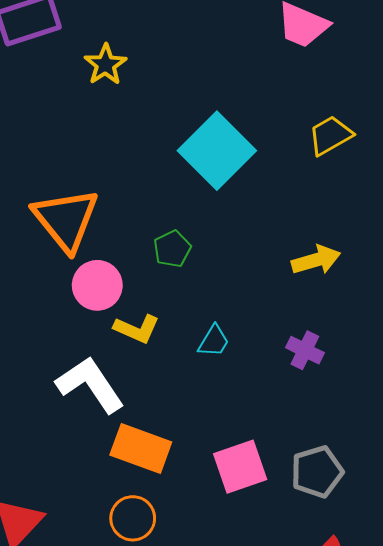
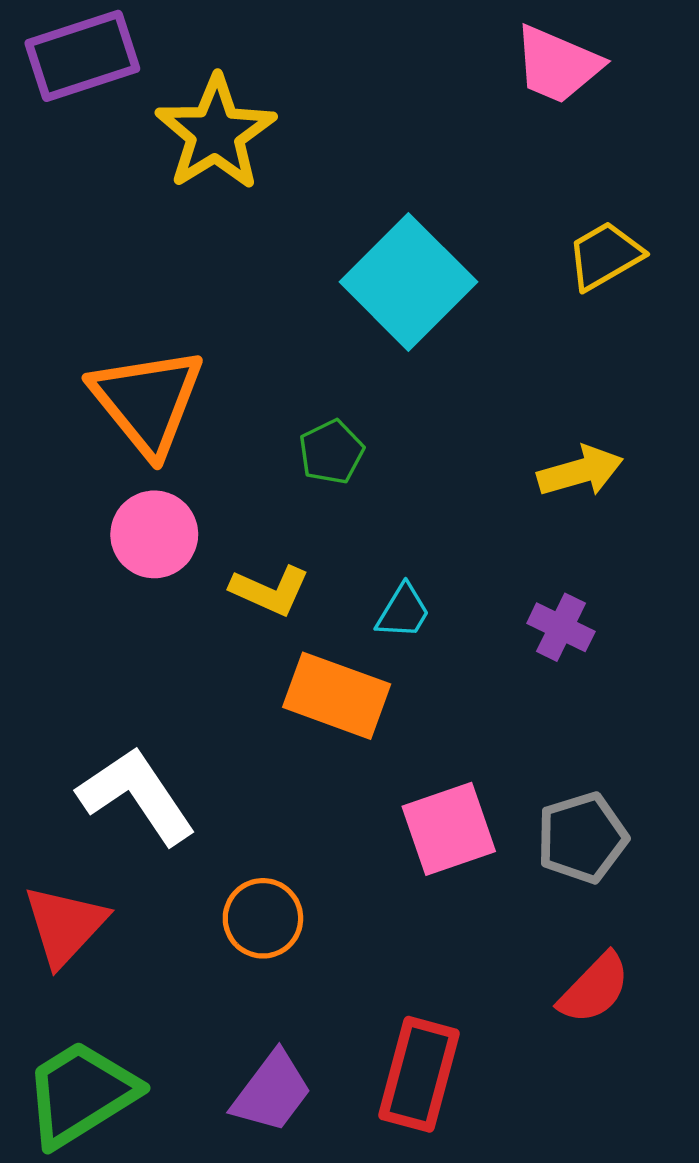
yellow star: (105, 65) -> (216, 133), size x1.6
pink circle: (97, 285) -> (154, 534), moved
white L-shape: (90, 385) -> (137, 796), moved
orange rectangle: (141, 448) -> (337, 696), moved

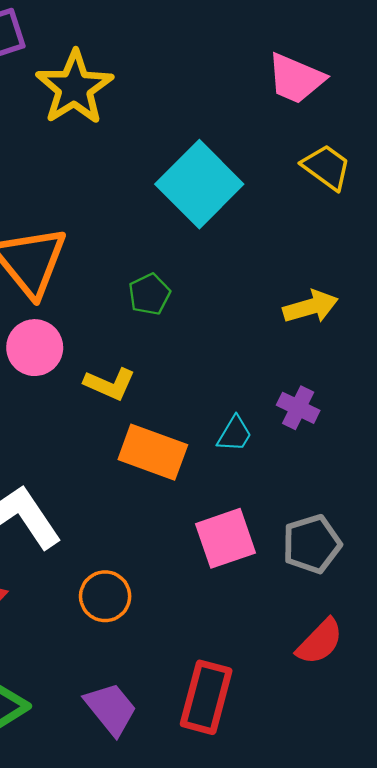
pink trapezoid: (557, 65) -> (296, 79), moved
yellow trapezoid: (605, 256) -> (326, 167), turned 66
cyan trapezoid: (403, 612) -> (235, 434), moved
purple trapezoid: (272, 1092) -> (111, 709), turned -76

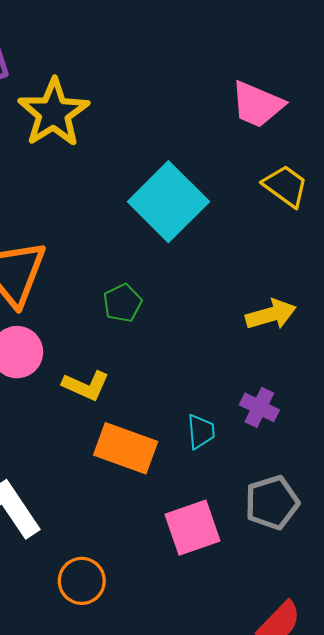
cyan trapezoid: (235, 434) -> (201, 431), turned -36
gray pentagon: (312, 544) -> (272, 503), moved

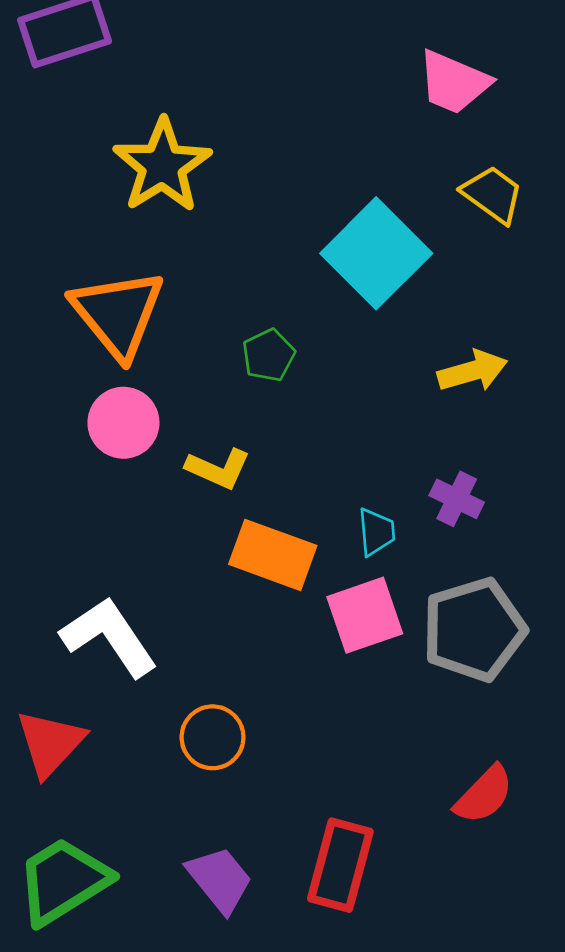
yellow star: (54, 113) -> (162, 166), moved
cyan square: (168, 202) -> (376, 253), moved
gray pentagon: (272, 503) -> (474, 630), size x1.4
pink square: (192, 528) -> (365, 615), moved

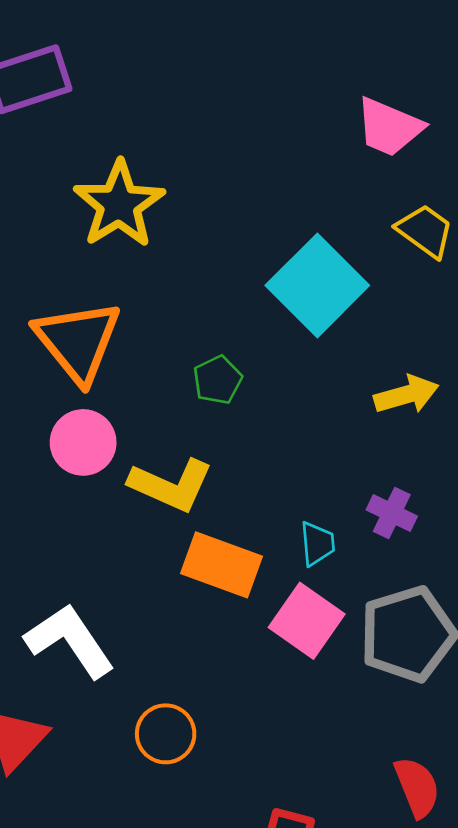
yellow L-shape: (218, 469) -> (171, 485), size x1.4
pink square: (365, 615) -> (307, 621), turned -36
red semicircle: (484, 795) -> (417, 787), turned -66

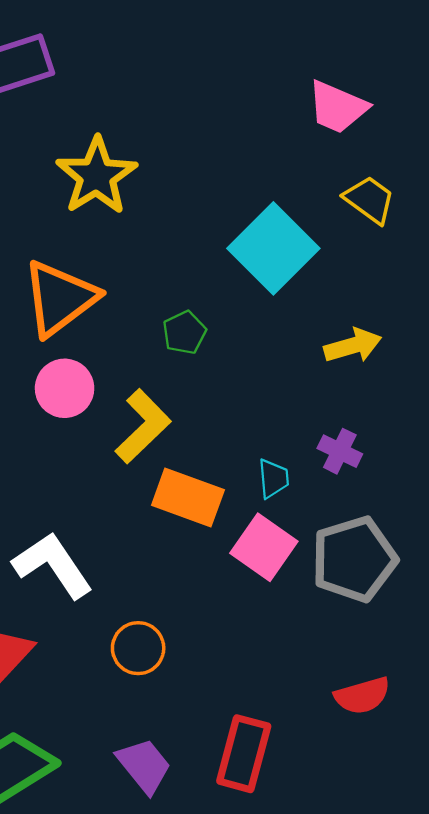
orange triangle: (78, 341) -> (60, 298), turned 32
yellow L-shape: (171, 485) -> (143, 426), turned -68
red semicircle: (417, 787) -> (362, 696), turned 96

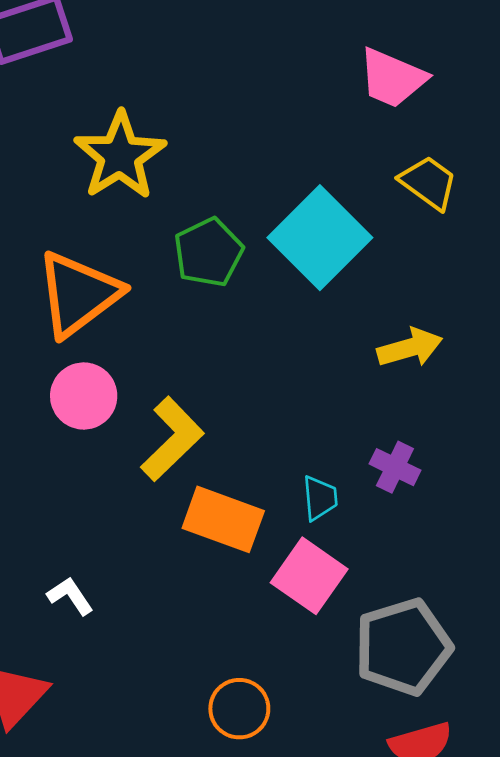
green pentagon: (184, 333) -> (208, 252), moved, size x1.4
gray pentagon: (354, 559) -> (403, 647), moved
white L-shape: (53, 565) -> (70, 596), size x0.5
orange circle: (138, 648) -> (239, 709), moved

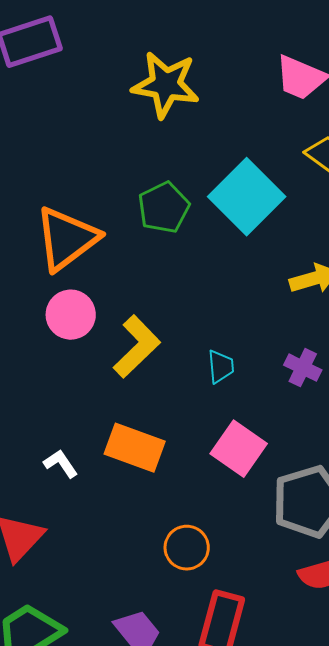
yellow star: (120, 156) -> (166, 85), moved, turned -30
cyan trapezoid: (320, 498) -> (221, 367), moved
orange rectangle: (223, 519) -> (135, 448), moved

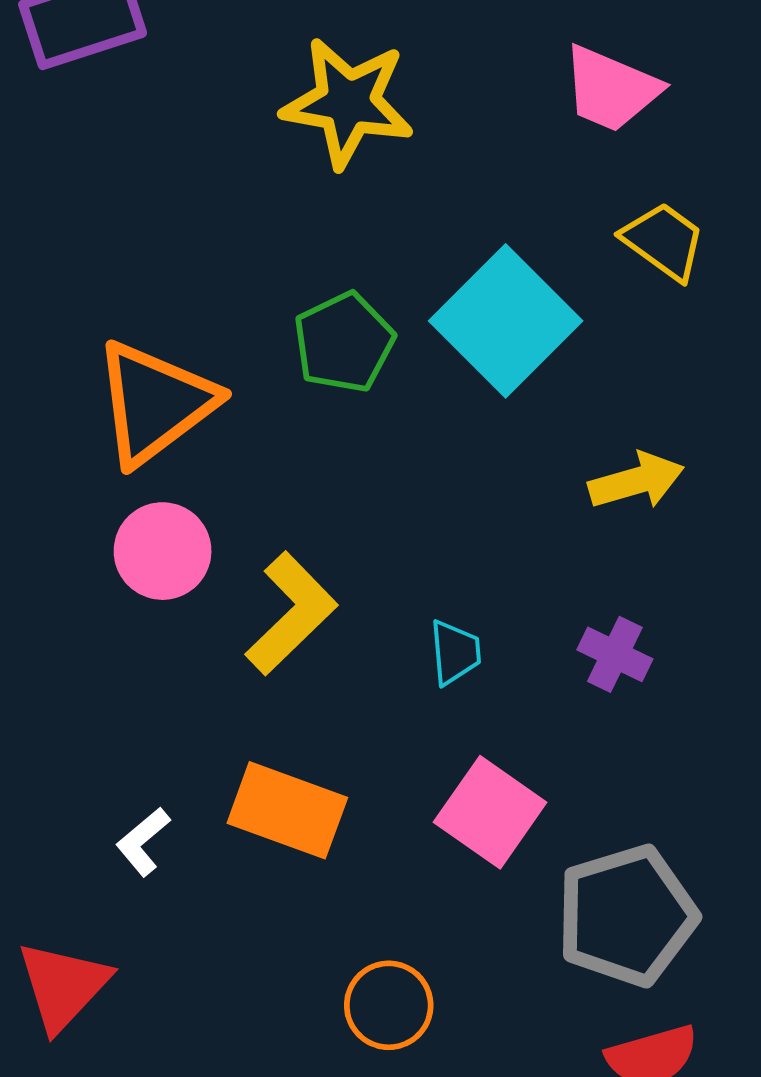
white L-shape: (61, 464) -> (143, 842), turned -96

